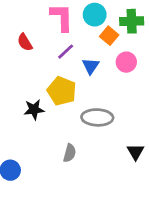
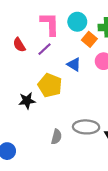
purple line: (66, 52) -> (44, 49), moved
blue triangle: (91, 66) -> (74, 64), turned -32
gray ellipse: (97, 117) -> (86, 127), moved

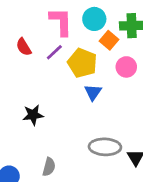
blue triangle: (74, 64) -> (93, 92), moved, turned 32
yellow pentagon: (50, 85) -> (82, 63), moved
gray semicircle: (56, 137) -> (49, 167), moved

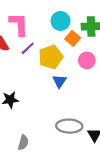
pink L-shape: (61, 22) -> (19, 24), moved
yellow pentagon: (82, 63) -> (51, 57), turned 30

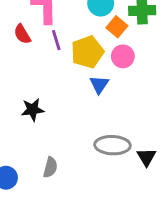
purple line: (28, 48) -> (56, 40), turned -64
pink circle: (87, 60) -> (123, 56), moved

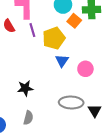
pink circle: (123, 56) -> (85, 69), moved
black star: (33, 110) -> (25, 88), moved

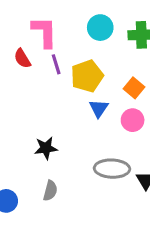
orange square: (74, 21) -> (134, 88), moved

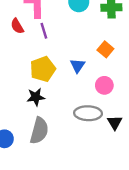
yellow pentagon: (87, 76) -> (43, 69), moved
pink circle: (133, 120) -> (104, 85), moved
gray semicircle: (50, 191) -> (39, 131), size x1.6

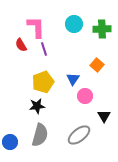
pink circle: (104, 85) -> (85, 96), moved
gray ellipse: (88, 113) -> (79, 135), moved, turned -40
black triangle: (115, 123) -> (104, 116), moved

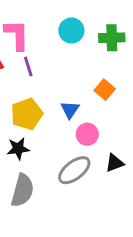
black triangle: (104, 116) -> (115, 163), turned 40
gray ellipse: (79, 135) -> (74, 170), moved

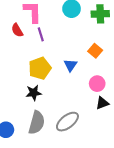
pink circle: (87, 134) -> (97, 84), moved
gray ellipse: (74, 170) -> (67, 122), moved

